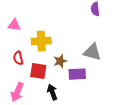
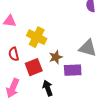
yellow cross: (41, 41) -> (37, 37), turned 30
red square: (38, 71) -> (34, 67), turned -30

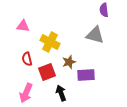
gray triangle: (88, 48) -> (95, 35), moved

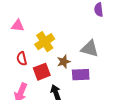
gray triangle: (95, 35) -> (90, 49), moved
yellow cross: (50, 42) -> (45, 42), turned 30

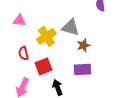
gray triangle: (90, 49) -> (70, 27), moved
brown star: (64, 62) -> (83, 45), moved

